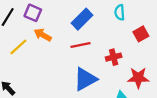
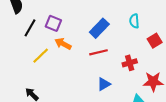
blue triangle: (85, 79) -> (104, 84), size x0.6

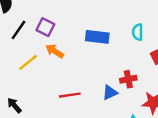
blue rectangle: (99, 28) -> (97, 37), turned 48
red line: (99, 52) -> (70, 95), moved
blue triangle: (104, 84) -> (110, 93), moved

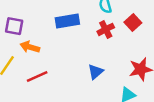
red cross: (128, 79) -> (106, 29), moved
red line: (70, 95) -> (37, 77), moved

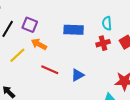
blue triangle: (95, 72) -> (78, 75), moved
red line: (37, 77) -> (50, 70), moved, turned 36

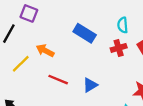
purple square: (30, 25) -> (29, 13), moved
blue rectangle: (74, 30) -> (85, 33), turned 30

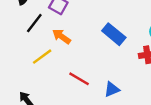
orange arrow: (45, 51) -> (62, 36), moved

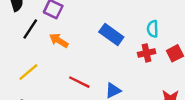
yellow line: (42, 57) -> (28, 72), moved

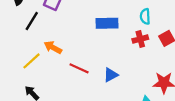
blue rectangle: (111, 35) -> (107, 23), turned -35
orange arrow: (59, 40) -> (53, 47), moved

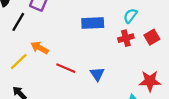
cyan semicircle: (145, 16) -> (130, 16), turned 42
blue triangle: (111, 75) -> (97, 74), turned -35

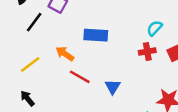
blue rectangle: (93, 23) -> (96, 35), moved
orange arrow: (40, 48) -> (65, 54), moved

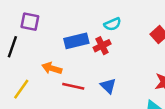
cyan semicircle: (155, 28) -> (113, 24), moved, turned -140
red cross: (147, 51) -> (102, 46), moved

